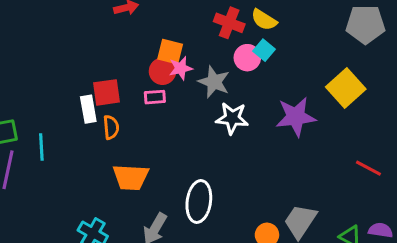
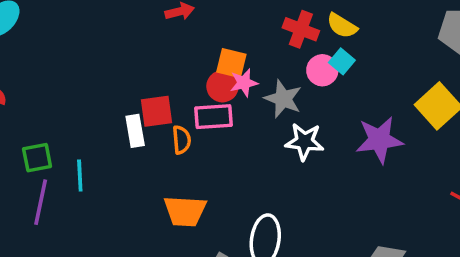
pink rectangle: (155, 97) -> (214, 117), size x1.5
orange semicircle: (111, 127) -> (181, 140), moved

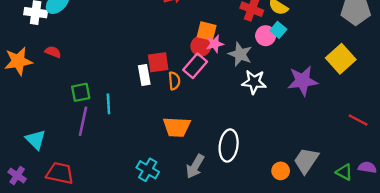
pink rectangle: (214, 117) -> (195, 66), turned -45

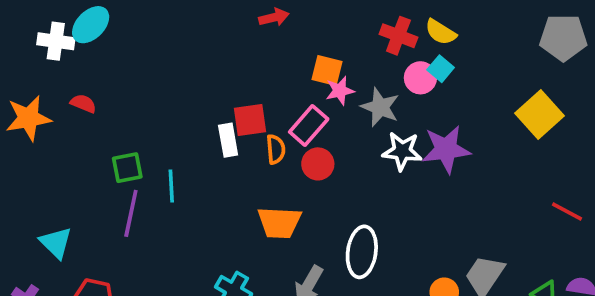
red circle: (201, 46) -> (318, 164), moved
purple star: (303, 81) -> (446, 149), moved

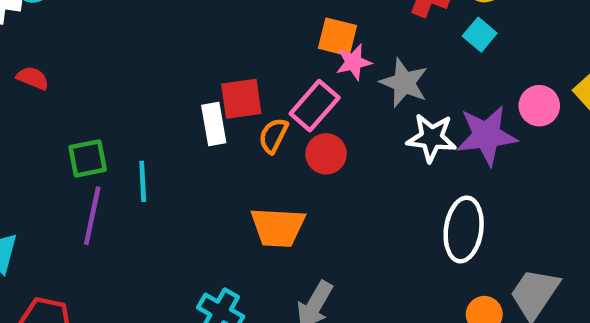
pink circle: (420, 78) -> (539, 106), moved
orange semicircle: (276, 149) -> (273, 135), turned -148
white ellipse: (362, 252) -> (464, 229), moved

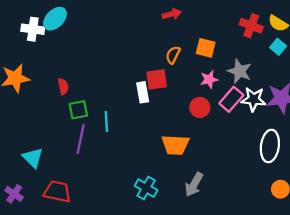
pink star: (354, 62) -> (209, 79), moved
red semicircle: (33, 78) -> (63, 86), moved, turned 56
pink rectangle: (315, 106) -> (231, 99), moved
orange semicircle: (273, 135) -> (173, 55), moved

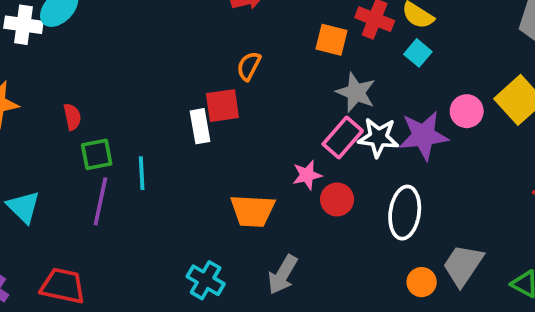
orange square: (206, 48) -> (331, 40), moved
pink star: (209, 79) -> (307, 175), moved
red circle: (200, 107) -> (337, 199), moved
cyan triangle: (33, 158) -> (23, 207), moved

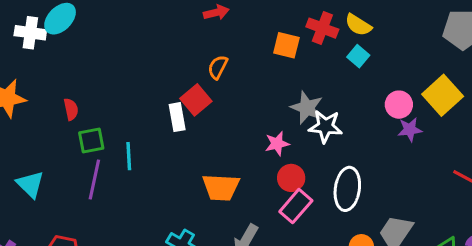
gray star: (356, 92) -> (307, 108), moved
red square: (222, 106) -> (196, 100), turned -32
purple star: (423, 136) -> (410, 130), moved, size x0.6
pink rectangle: (343, 137) -> (296, 206), moved
pink star: (307, 175) -> (277, 144), moved

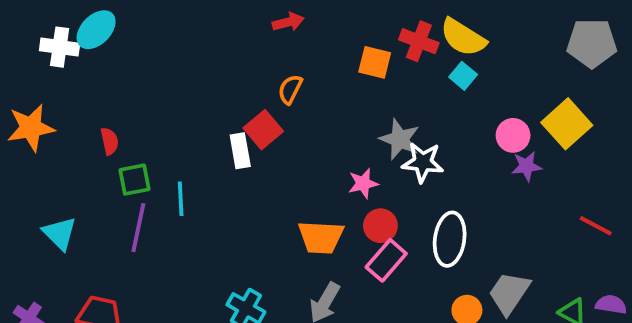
yellow semicircle: (358, 25) -> (463, 37), size x1.4
orange trapezoid: (221, 187) -> (321, 237), moved

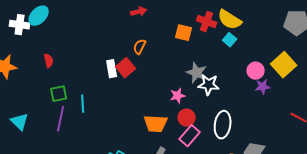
red semicircle: (110, 141) -> (49, 61), moved
white rectangle: (240, 151) -> (112, 69), moved

